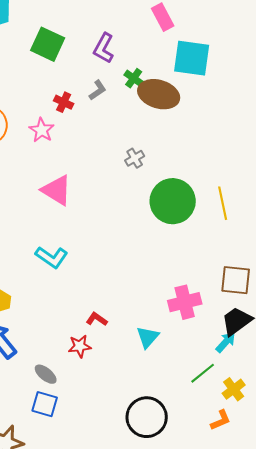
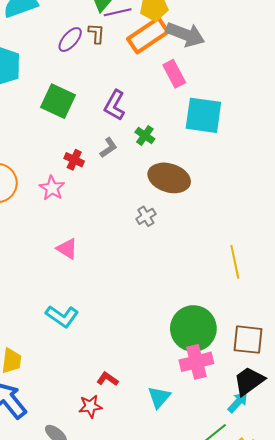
brown ellipse: (159, 94) -> (169, 178), moved
pink triangle: (57, 190) -> (67, 249), size x0.7
green circle: (173, 201) -> (193, 328), moved

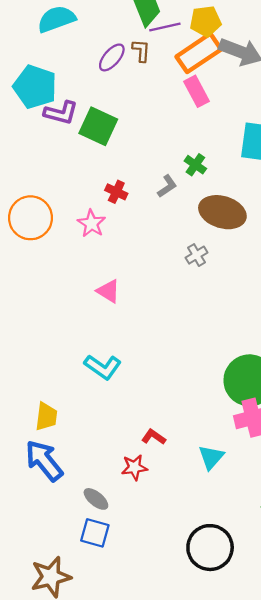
pink rectangle: (174, 74) -> (196, 91), moved
purple L-shape: (115, 105) -> (61, 113), moved, turned -104
gray L-shape: (109, 148) -> (167, 186), moved

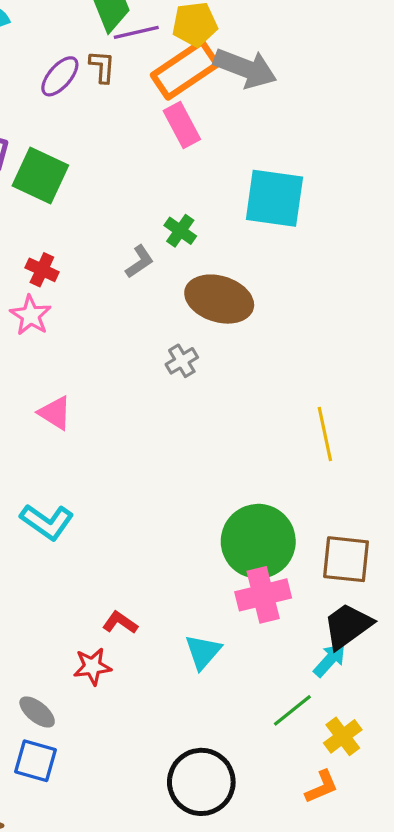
red cross: (116, 192) -> (42, 270), moved

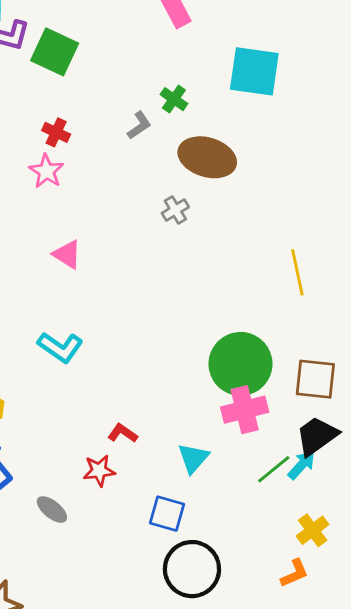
green line: (292, 710) -> (274, 469), moved
blue square: (35, 761) -> (167, 514), moved

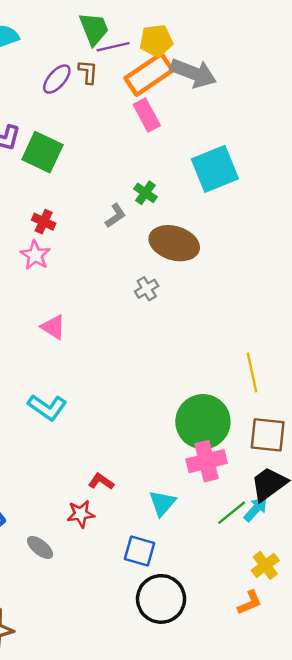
cyan square: (254, 71) -> (215, 169), turned -30
yellow line: (297, 272) -> (252, 373), moved

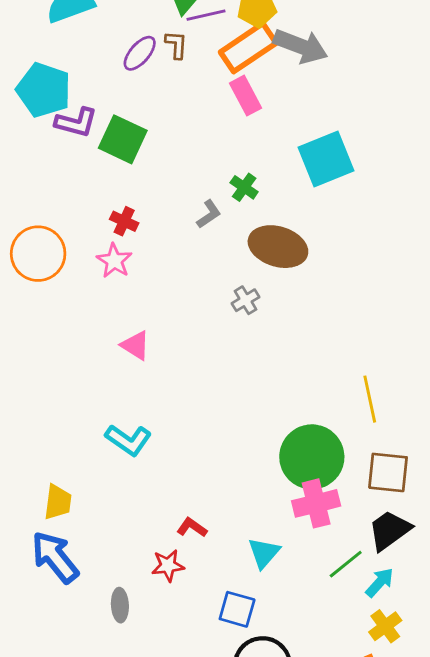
cyan arrow: (256, 509) -> (380, 582), moved
gray ellipse: (40, 547) -> (120, 605), turned 48

